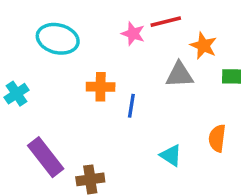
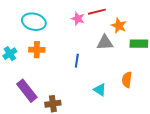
orange cross: (101, 87) -> (37, 50), moved

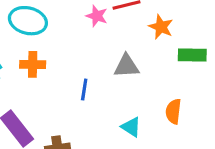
gray triangle: (105, 43) -> (126, 66), moved
blue line: (77, 61) -> (84, 89), moved

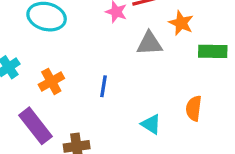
orange cross: (33, 64) -> (51, 81), moved, turned -30
gray triangle: (126, 66) -> (149, 43), moved

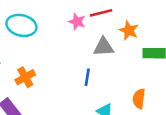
blue line: (104, 86) -> (87, 77), moved

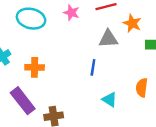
pink star: (77, 22) -> (71, 13), moved
orange cross: (25, 77) -> (35, 67), turned 30

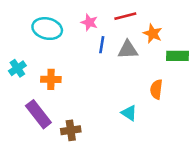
blue line: (93, 67) -> (102, 45), moved
orange semicircle: (142, 88) -> (156, 89), moved

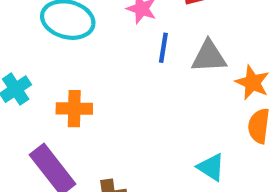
orange star: (153, 34) -> (252, 83), moved

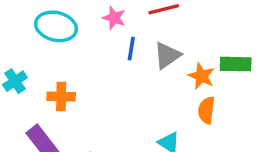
gray triangle: (209, 56) -> (167, 55), turned -32

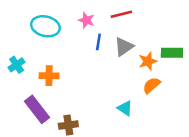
orange star: (201, 76) -> (148, 61), turned 30
orange semicircle: (207, 110) -> (151, 85), turned 42

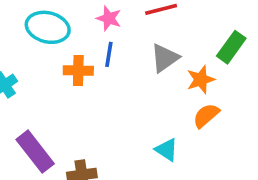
blue line: (98, 42) -> (109, 54), moved
green rectangle: (172, 53) -> (231, 47), moved, turned -55
orange cross: (49, 76) -> (78, 71), moved

